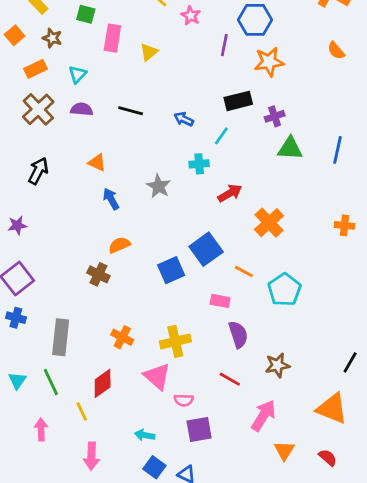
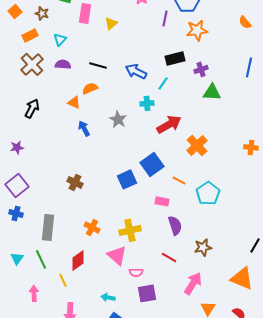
blue arrow: (184, 119) -> (136, 71), size x1.5
blue line: (338, 150) -> (249, 67), moved
red arrow: (230, 193) -> (169, 124), size x1.4
orange semicircle: (119, 245) -> (90, 88), moved

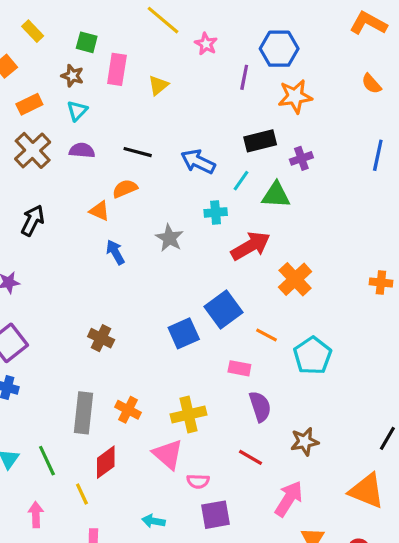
brown star: (42, 13) -> (72, 76), moved
green triangle: (212, 92) -> (276, 195), moved
gray rectangle: (48, 227) -> (84, 413), moved

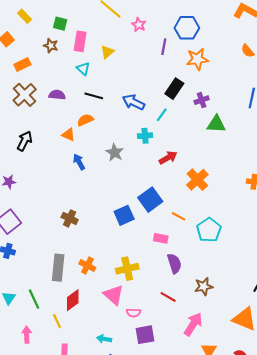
cyan triangle: (77, 111) -> (83, 69), moved, turned -32
black rectangle: (260, 141) -> (174, 89), turned -42
green triangle: (276, 195) -> (216, 124), moved
red arrow: (251, 246) -> (168, 158), size x0.7

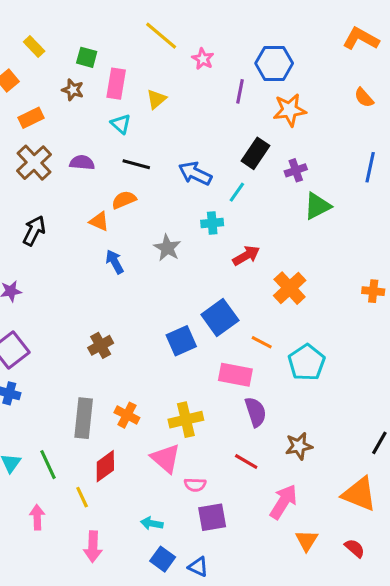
green triangle: (216, 124) -> (317, 206), turned -30
brown cross: (70, 218) -> (101, 345), turned 35
pink rectangle: (161, 238) -> (235, 375), size x1.5

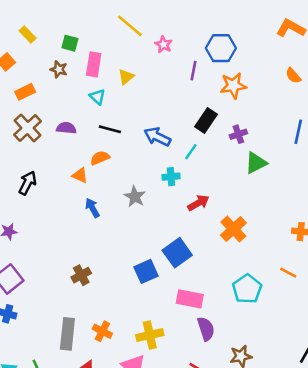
orange line: (262, 342) -> (288, 273), moved

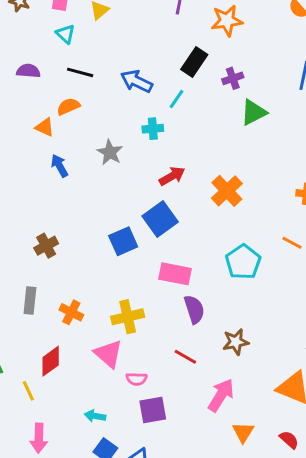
red arrow: (198, 203) -> (172, 176), moved
gray rectangle: (67, 334) -> (30, 300), moved, size x0.7

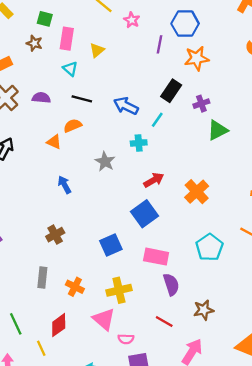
blue arrow: (60, 166) -> (64, 185), moved
blue square: (123, 241) -> (111, 245), moved

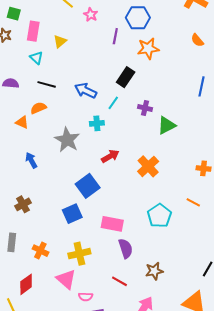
purple cross: (201, 104) -> (145, 108), moved, turned 32
green triangle: (218, 130) -> (167, 125), moved
gray star: (105, 162) -> (67, 140), size x1.4
blue square: (144, 214) -> (88, 186), moved

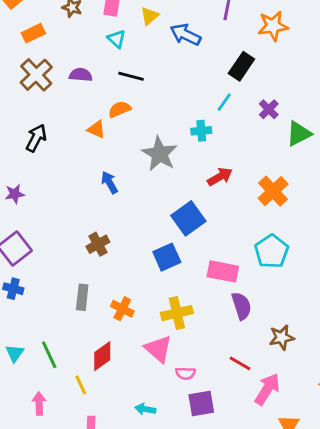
blue arrow: (86, 91) -> (185, 35), moved
purple cross: (145, 108) -> (269, 109), turned 32
cyan pentagon: (159, 216) -> (272, 251), moved
red line: (119, 281) -> (240, 363), moved

